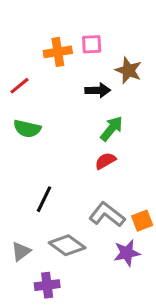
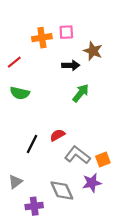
red semicircle: (105, 161) -> (57, 135), moved
gray diamond: (67, 245) -> (62, 191), moved, turned 30

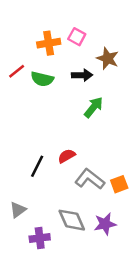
pink square: (66, 32) -> (77, 37), turned 32
green semicircle: (20, 93) -> (42, 79), moved
purple star: (92, 183) -> (105, 224), moved

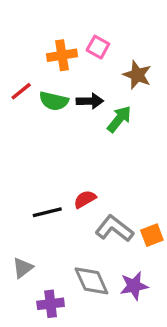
black arrow: (82, 75) -> (90, 101), moved
green arrow: (94, 107) -> (119, 119), moved
black line: (37, 166) -> (47, 212), turned 50

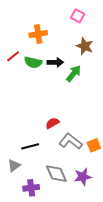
pink square: (98, 47) -> (78, 16), moved
black line: (47, 212) -> (30, 146), moved

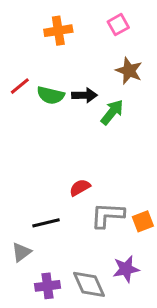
pink square: (78, 16) -> (118, 25), turned 32
orange cross: (38, 34) -> (58, 31), moved
gray L-shape: (71, 141) -> (107, 215), turned -35
gray diamond: (56, 174) -> (89, 284), moved

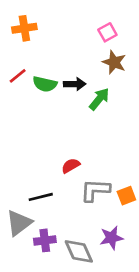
pink square: (118, 25) -> (107, 32), moved
orange cross: (58, 31) -> (24, 28), moved
gray triangle: (21, 252) -> (19, 223), size x1.5
purple cross: (48, 286) -> (45, 240), moved

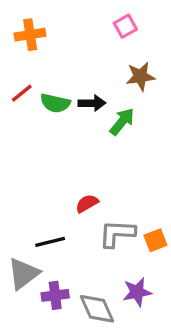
pink square: (107, 32) -> (125, 26), moved
brown star: (114, 62) -> (140, 76), turned -30

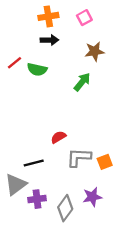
orange cross: (30, 35) -> (48, 16), moved
black arrow: (92, 103) -> (49, 40), moved
gray diamond: (97, 309) -> (65, 208), turned 60

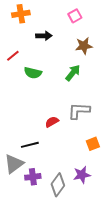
orange cross: (48, 16) -> (21, 14), moved
green semicircle: (37, 69) -> (33, 73), moved
gray L-shape: (79, 157) -> (79, 111), moved

